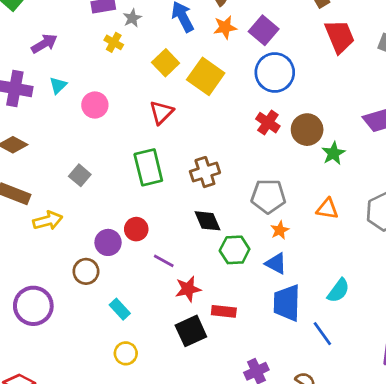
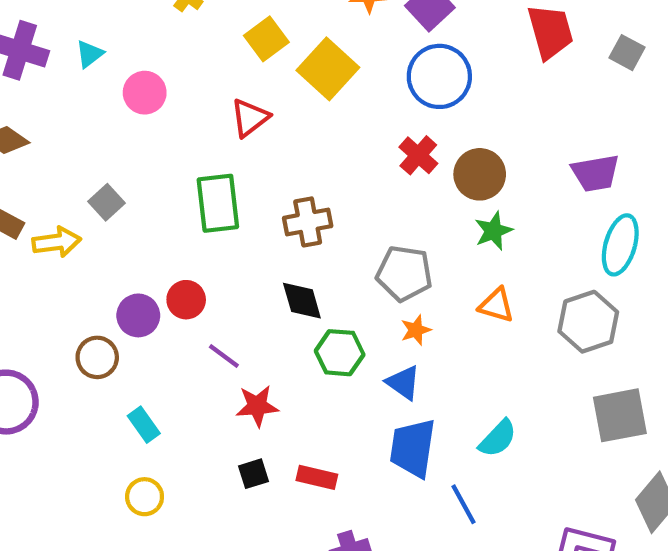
green star: (333, 153) -> (493, 231), moved
yellow arrow: (48, 221) -> (57, 242), moved
red rectangle: (224, 311) -> (317, 477), moved
black square: (191, 331) -> (253, 474), size x0.6

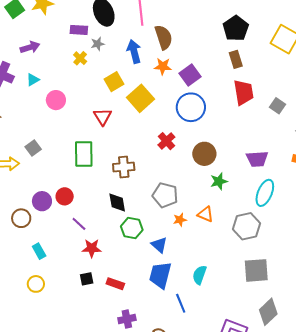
red triangle: (250, 118) -> (103, 117), turned -30
red cross: (418, 155) -> (166, 141), moved
green star: (493, 231) -> (219, 181), moved
orange star: (416, 330) -> (180, 220), moved
cyan semicircle: (498, 438) -> (200, 275), turned 150

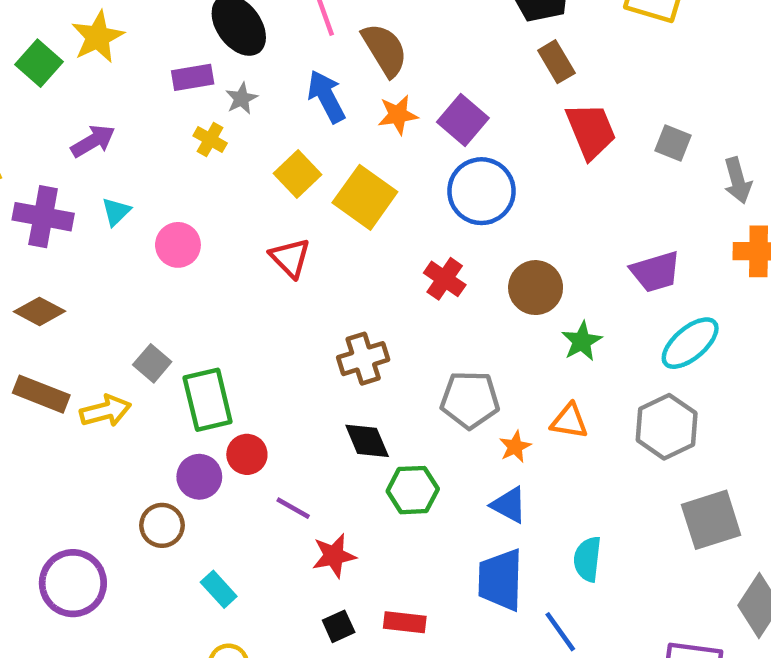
green rectangle: (84, 154) -> (208, 400), moved
cyan ellipse: (265, 193) -> (690, 343), turned 40
blue triangle: (159, 245) -> (509, 505), moved

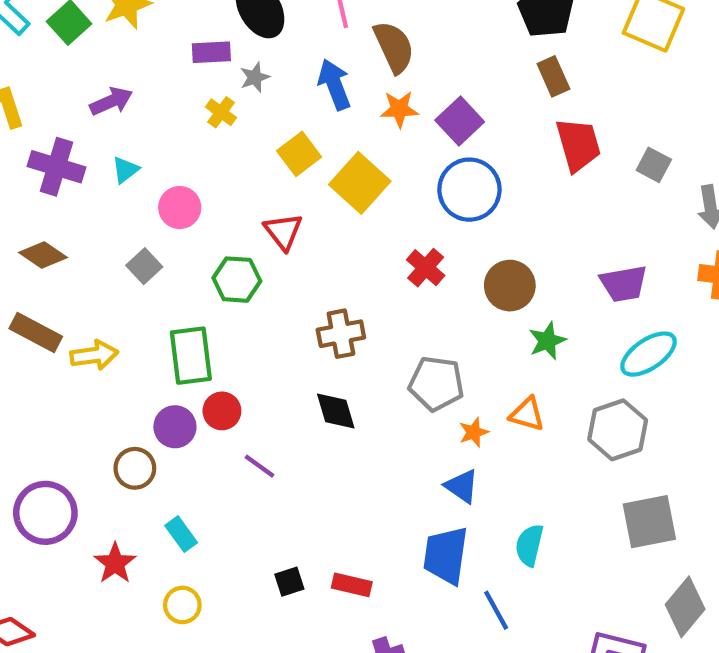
gray square: (152, 363) -> (144, 266), moved
green hexagon: (413, 490) -> (237, 280), moved
red star: (334, 556) -> (115, 563), moved, turned -30

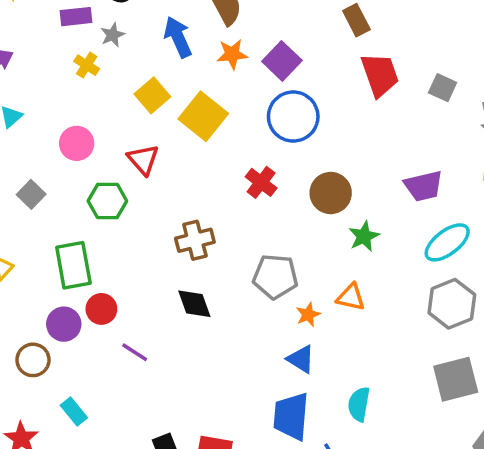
pink circle: (180, 208) -> (77, 143), moved
gray hexagon: (618, 430) -> (452, 304), moved

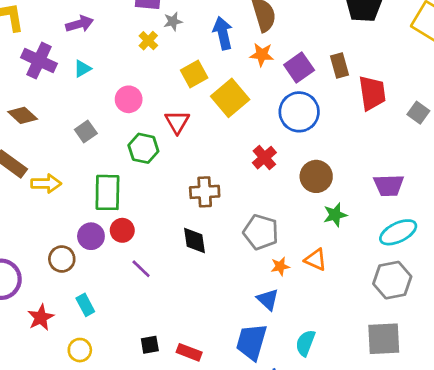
brown rectangle: (356, 20) -> (340, 66), moved

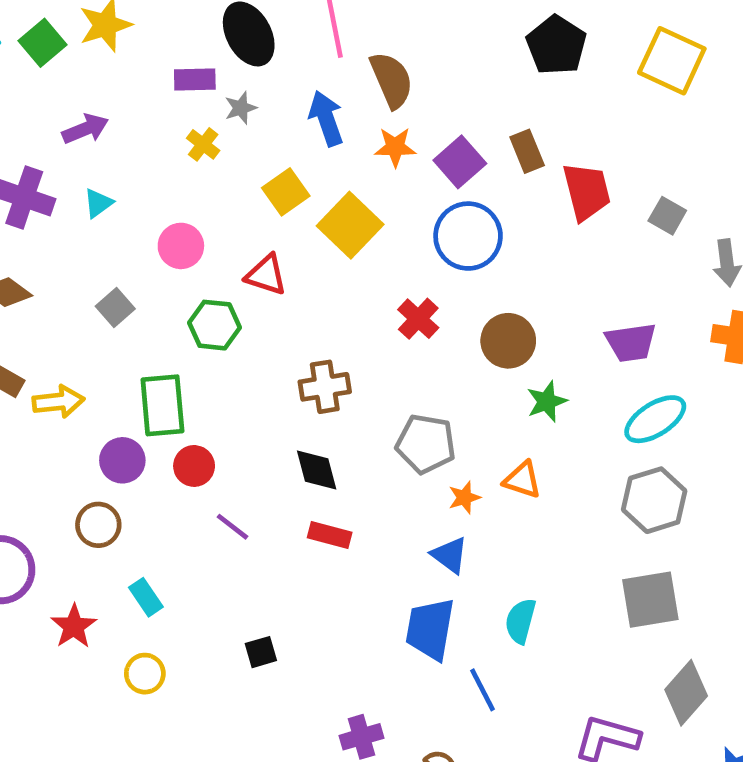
red triangle: (177, 122) -> (266, 275), turned -36
purple circle: (91, 236) -> (122, 460), moved
red rectangle: (189, 352) -> (330, 535), moved

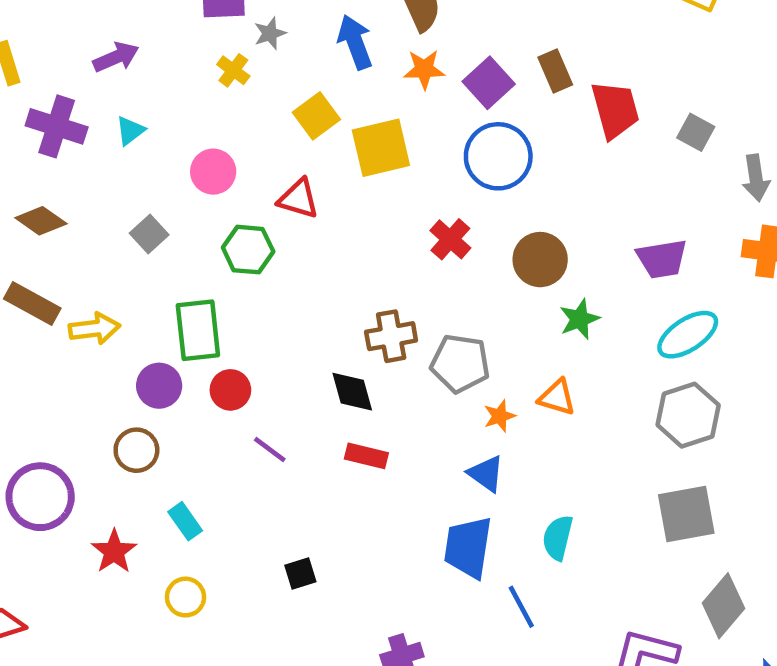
yellow square: (350, 225) -> (381, 148), turned 34
brown cross: (325, 387) -> (391, 336), moved

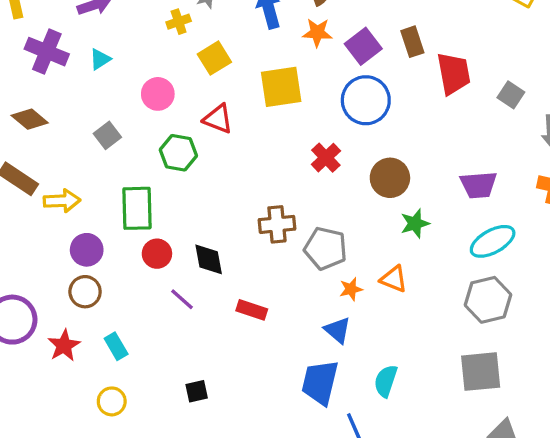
yellow cross: (233, 70) -> (179, 22), turned 30
yellow square: (316, 116) -> (214, 58), moved
purple circle: (159, 386) -> (87, 250), moved
black diamond: (352, 392) -> (209, 259), moved
red star: (114, 551) -> (64, 346), moved

